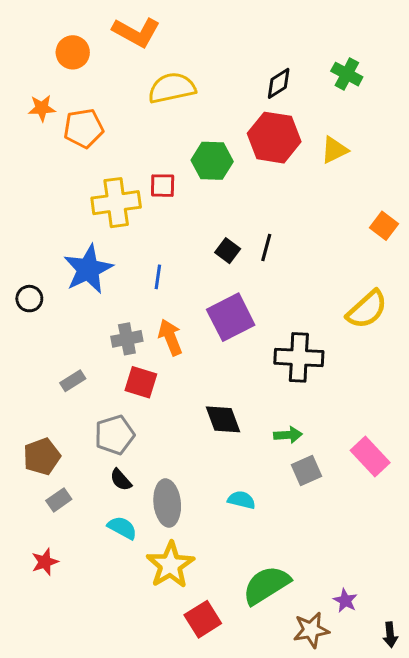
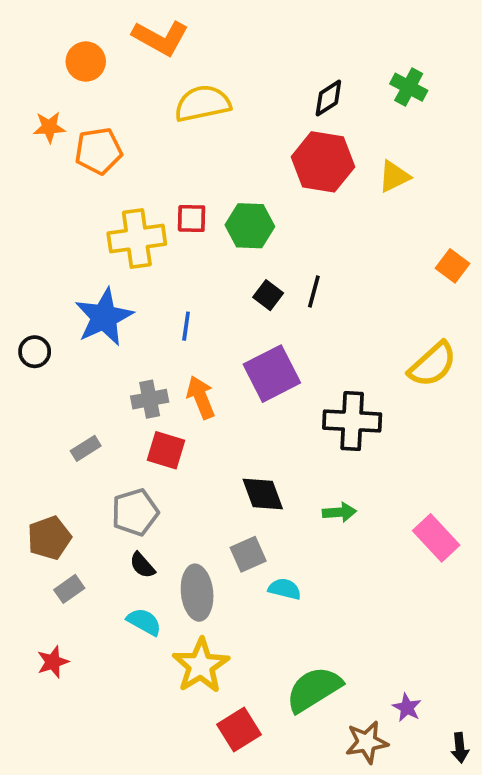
green hexagon: (212, 161) -> (250, 226), moved
gray square: (307, 470) -> (248, 554), moved

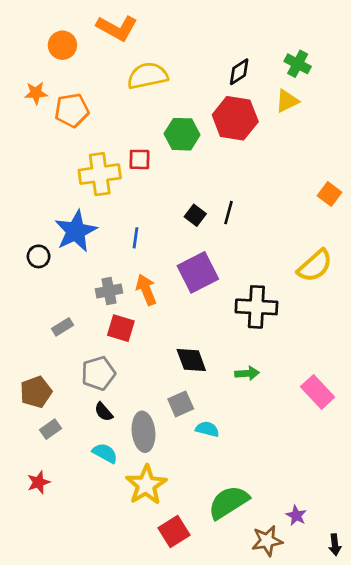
yellow triangle: (394, 176) -> (287, 101), moved
green hexagon: (250, 226) -> (182, 134), moved
black circle: (35, 352) -> (39, 256), moved

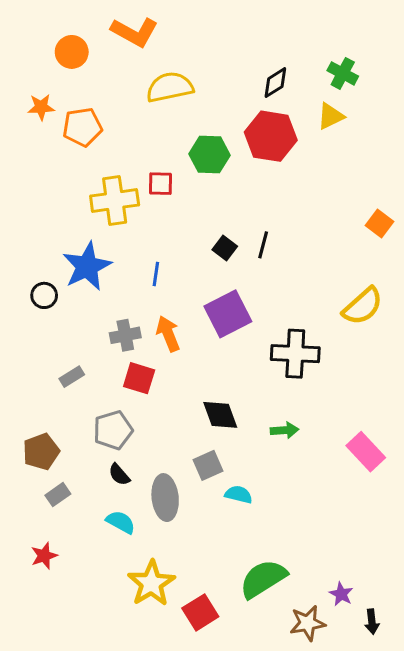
yellow star: (146, 485) -> (151, 583), moved
black arrow: (335, 545) -> (372, 622), moved

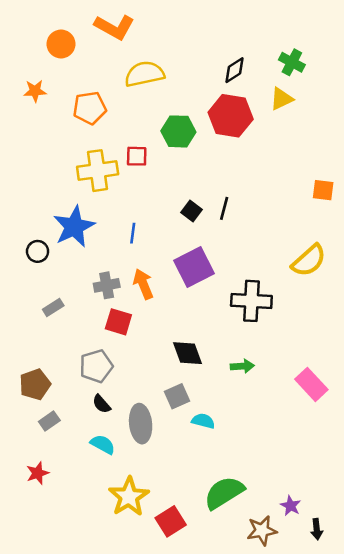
orange pentagon: (82, 127) -> (90, 108), moved
orange square: (379, 223) -> (323, 190), turned -30
gray rectangle: (72, 377) -> (53, 307), moved

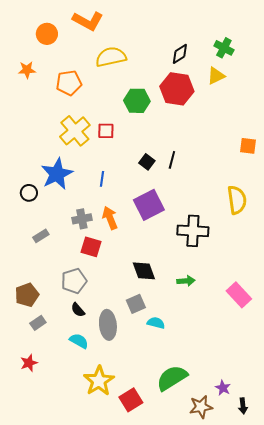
red square: (137, 156) -> (106, 131), moved
yellow cross: (98, 171) -> (75, 131), turned -32
yellow semicircle: (309, 261) -> (237, 200), turned -56

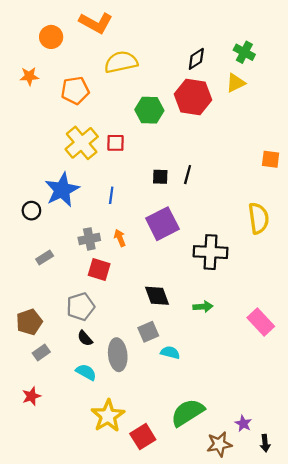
black square: (147, 162) -> (160, 177), turned -35
orange arrow: (110, 218) -> (120, 238), size x0.7

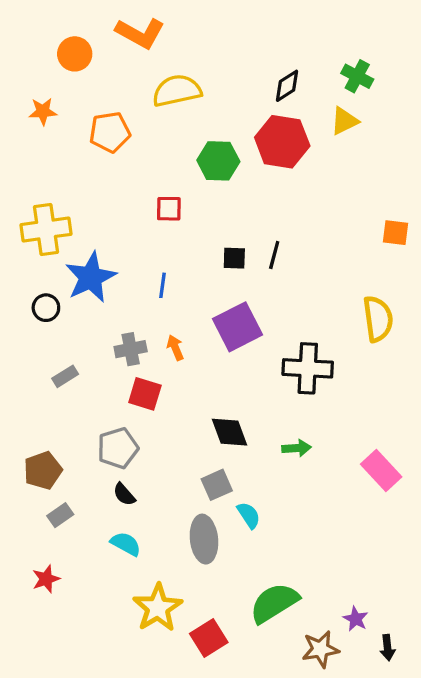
yellow cross: (82, 143) -> (46, 229), moved, turned 32
cyan semicircle: (170, 353) -> (249, 515), turned 42
gray ellipse: (118, 355) -> (204, 539), moved

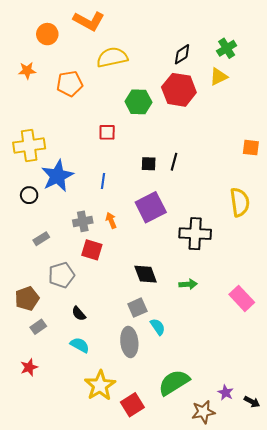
green cross: (357, 76) -> (227, 48), turned 30
gray pentagon: (118, 448) -> (62, 275), moved
black arrow: (388, 648) -> (252, 402), moved, turned -56

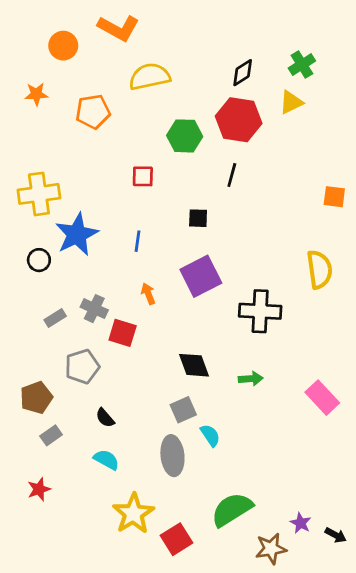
black line: (174, 162) -> (232, 175), moved
gray cross: (83, 221) -> (94, 309), moved, turned 36

